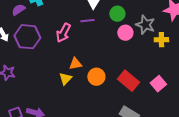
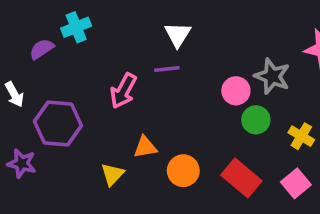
green circle: (117, 14) -> (256, 120), moved
purple hexagon: (27, 37) -> (58, 123), moved
yellow cross: (161, 40) -> (301, 136), moved, turned 32
yellow triangle: (65, 79) -> (112, 174), moved

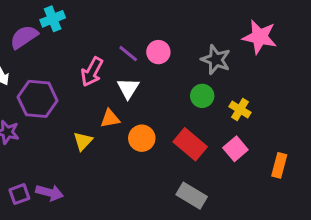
white triangle: (178, 34) -> (128, 88), moved
purple semicircle: (42, 49) -> (24, 37), size x1.4
purple line: (167, 69) -> (128, 54), turned 45
pink circle: (236, 91) -> (158, 52), moved

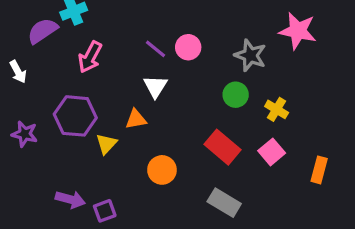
pink arrow: (92, 72) -> (90, 57), moved
purple hexagon: (38, 99) -> (75, 116), moved
orange circle: (142, 138) -> (162, 170), moved
purple square: (19, 194) -> (105, 211), moved

